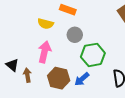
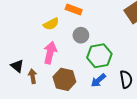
yellow semicircle: (46, 24) -> (51, 24), turned -42
blue arrow: (82, 79) -> (98, 80), moved

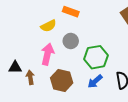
gray circle: (81, 35) -> (71, 41), moved
black triangle: (17, 66) -> (15, 67), turned -40

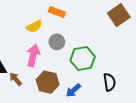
brown arrow: (30, 77) -> (16, 79), turned -32
blue arrow: (95, 81) -> (73, 90), moved

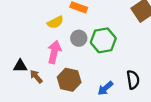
green hexagon: (83, 58) -> (103, 40), moved
blue arrow: (73, 90) -> (105, 88), moved

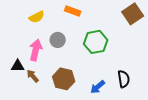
yellow semicircle: (55, 22) -> (37, 17), moved
gray circle: (79, 38) -> (58, 40), moved
pink arrow: (54, 52) -> (36, 50), moved

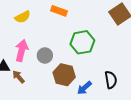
gray circle: (58, 40) -> (45, 55), moved
brown hexagon: (64, 79) -> (64, 75), moved

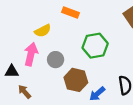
yellow semicircle: (23, 17) -> (43, 31), moved
brown arrow: (19, 77) -> (25, 92), moved

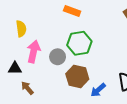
yellow semicircle: (43, 31) -> (21, 29), moved, turned -70
green hexagon: (95, 46) -> (79, 43), moved

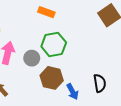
blue arrow: (98, 90) -> (73, 92), turned -77

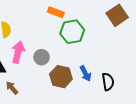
green hexagon: (54, 45) -> (72, 32), moved
blue arrow: (73, 92) -> (85, 74), moved

